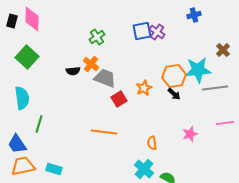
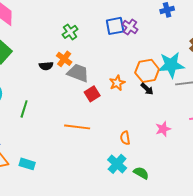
green line: (39, 124) -> (24, 109), moved

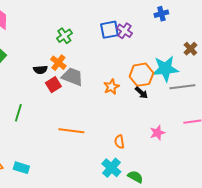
red square: (92, 94) -> (53, 85), moved

